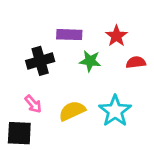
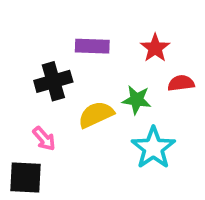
green star: (90, 61) -> (137, 100), moved
yellow semicircle: (72, 111) -> (96, 115), moved

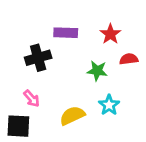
yellow semicircle: (96, 115) -> (72, 116), moved
cyan star: (153, 148) -> (109, 105), size x0.7

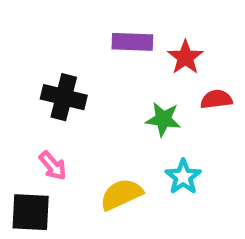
purple rectangle: (66, 33) -> (132, 42), moved
black cross: (38, 58) -> (64, 97), turned 30

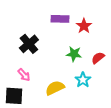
black cross: (64, 97) -> (29, 44), turned 36
red semicircle: (216, 99) -> (98, 58), moved, turned -32

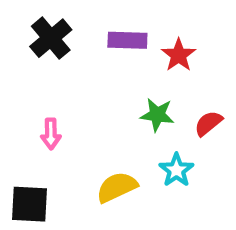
black cross: (29, 44) -> (51, 38), moved
pink arrow: (24, 75) -> (51, 134), moved, turned 40

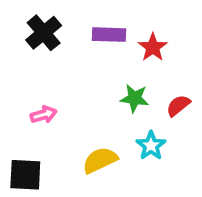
pink arrow: (51, 134) -> (44, 115), turned -105

